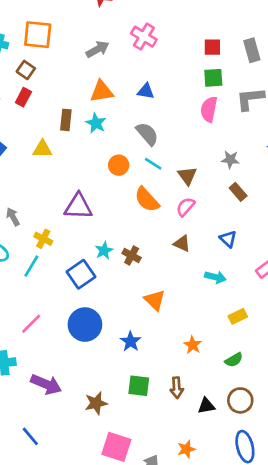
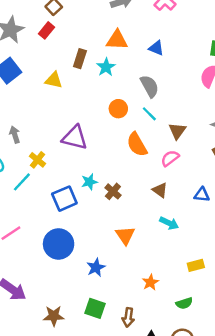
blue triangle: (228, 239) -> (202, 195), turned -49
cyan arrow: (215, 277) -> (169, 223), moved

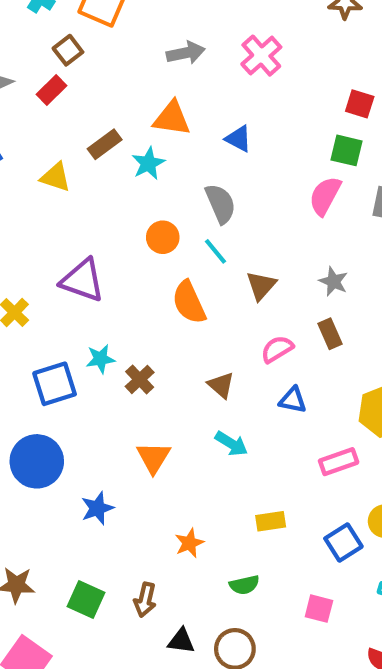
brown rectangle: (80, 59) -> (105, 144), turned 30
pink semicircle: (170, 158) -> (277, 349), moved
green square: (95, 308) -> (86, 599), moved

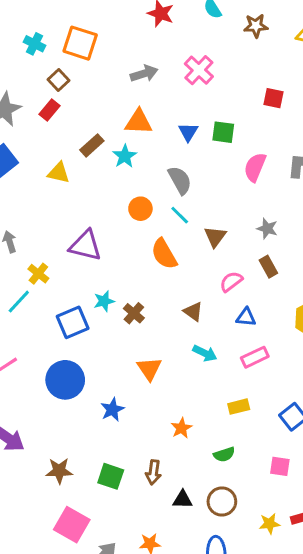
blue triangle: (238, 139) -> (188, 132), turned 40
green square: (346, 150) -> (223, 132), moved
pink rectangle: (339, 462) -> (255, 357), moved

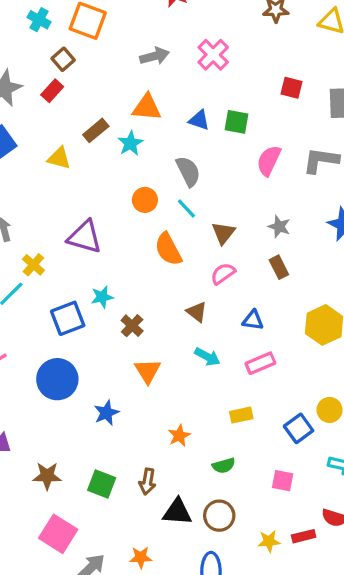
blue triangle: (188, 132) -> (199, 120), turned -45
pink semicircle: (231, 282) -> (223, 274), moved
brown cross: (134, 313) -> (132, 326), moved
black triangle: (182, 500) -> (177, 512), size x1.4

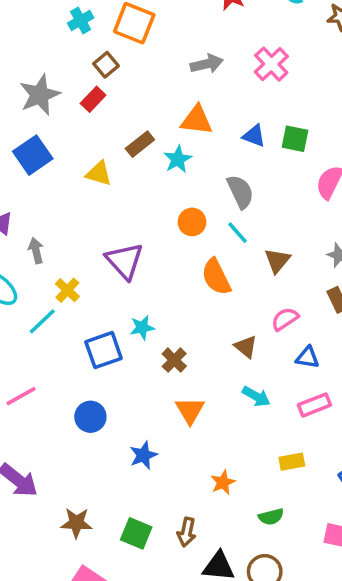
cyan cross: (39, 20) -> (81, 21), turned 30
purple triangle: (85, 237) -> (125, 261), turned 30
pink semicircle: (223, 274) -> (285, 319), moved
blue circle: (57, 379) -> (90, 417), size x0.7

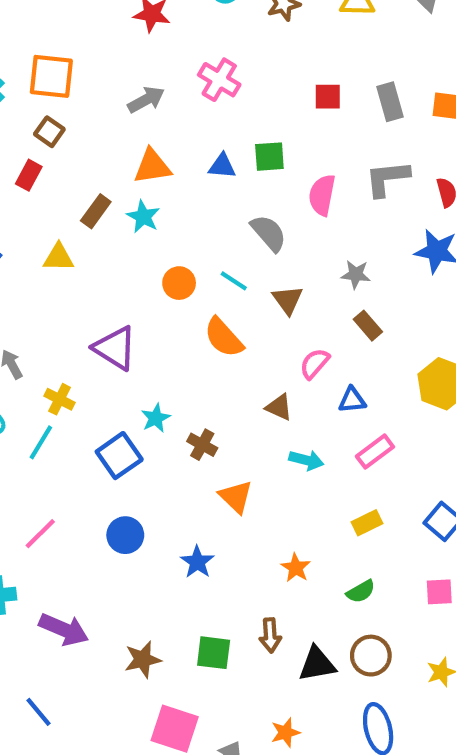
brown square: (106, 65) -> (49, 132), moved
gray semicircle: (240, 192) -> (269, 233), moved

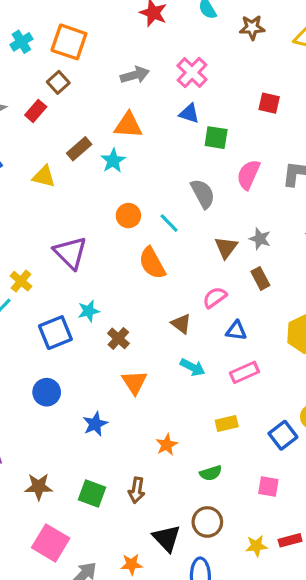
blue triangle: (222, 166) -> (189, 114), moved
brown triangle: (288, 300) -> (226, 248), moved
black triangle: (317, 664) -> (167, 538), moved, turned 44

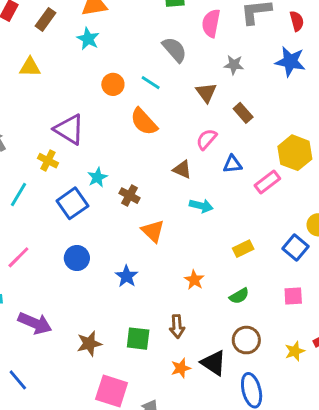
brown rectangle: (79, 149) -> (46, 19), moved
gray star: (260, 239) -> (234, 65), moved
yellow cross: (21, 281) -> (48, 161), moved
pink rectangle: (244, 372) -> (267, 182), moved
orange star: (132, 564) -> (181, 368), moved

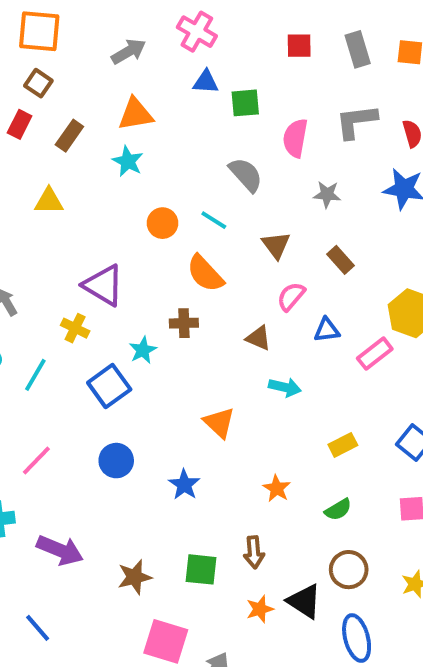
brown triangle: (206, 93) -> (276, 245), moved
brown cross: (130, 196) -> (184, 323), moved, turned -30

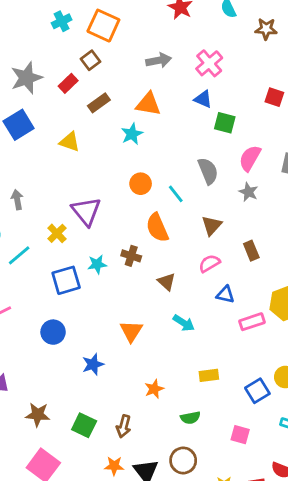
gray star: (327, 194) -> (248, 192), moved
brown triangle: (258, 338) -> (167, 282), moved

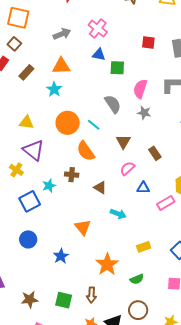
yellow triangle: (70, 142) -> (26, 122), moved
orange circle: (141, 184) -> (68, 123), size x1.5
orange star: (154, 389) -> (107, 264), size x1.6

